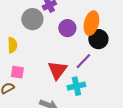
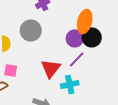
gray circle: (32, 19) -> (31, 30), moved
purple circle: (67, 28) -> (75, 38), moved

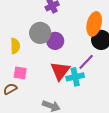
purple circle: (75, 38) -> (55, 41), moved
cyan cross: (70, 84) -> (75, 77), moved

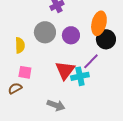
purple circle: (55, 41) -> (71, 35), moved

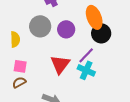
orange ellipse: (99, 23) -> (94, 17), turned -35
cyan cross: (80, 76) -> (86, 70), moved, turned 36
brown semicircle: (15, 88) -> (19, 82), moved

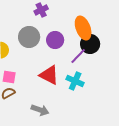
purple line: (86, 55) -> (78, 56), moved
red triangle: (60, 64) -> (49, 75), turned -40

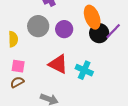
purple line: (78, 56) -> (113, 31), moved

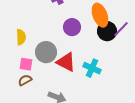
gray circle: (38, 26) -> (46, 52), moved

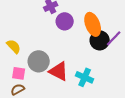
purple circle: (72, 27) -> (65, 21), moved
yellow semicircle: (21, 37) -> (14, 46), turned -42

